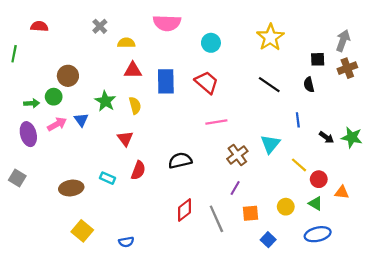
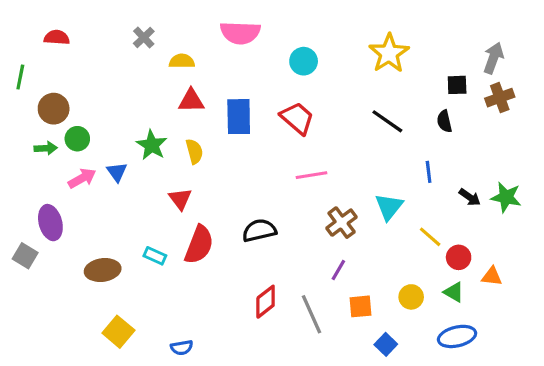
brown circle: (68, 76) -> (54, 109), moved
purple ellipse: (28, 134) -> (50, 223), moved
red semicircle: (138, 170) -> (199, 245), size x1.4

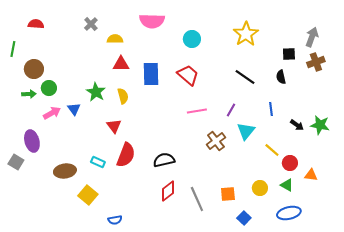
black semicircle: (259, 230) -> (164, 160), moved
purple line: (338, 270) -> (231, 110), moved
yellow square: (118, 332) -> (88, 195), moved

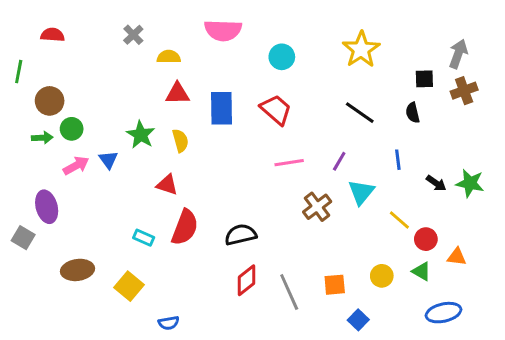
red triangle: (114, 126) -> (167, 185), turned -35
brown ellipse: (65, 171) -> (77, 270), moved
blue ellipse: (289, 213) -> (443, 313), moved

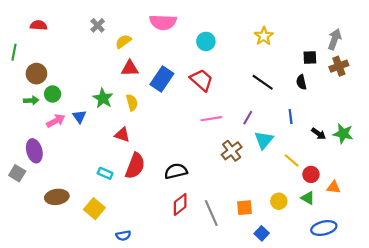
yellow star: (361, 49) -> (264, 36), size x0.7
yellow semicircle: (169, 57) -> (123, 41), turned -35
blue rectangle: (222, 108) -> (162, 79), turned 35

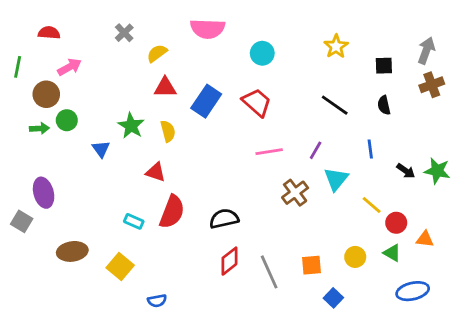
black square: (310, 58) -> (384, 66), moved
pink arrow: (56, 121) -> (70, 67), moved

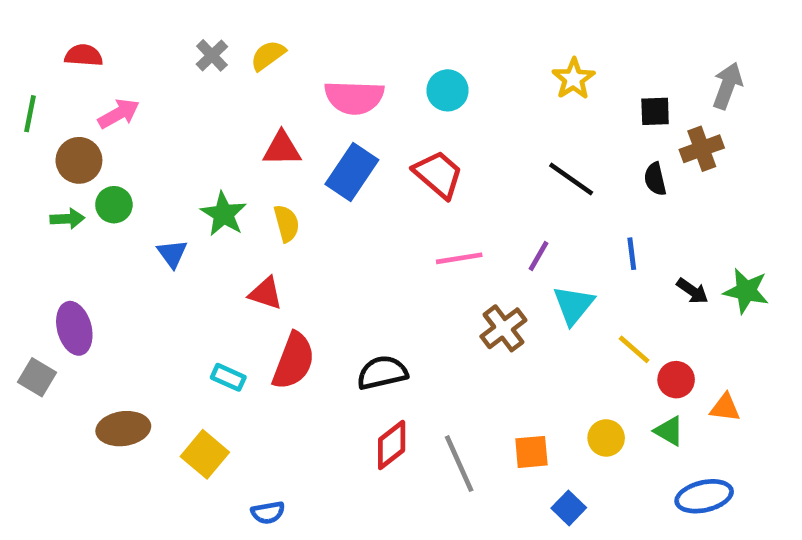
pink semicircle: (208, 29) -> (354, 97), moved
yellow semicircle: (157, 53) -> (268, 55), moved
brown cross: (432, 85) -> (702, 149), moved

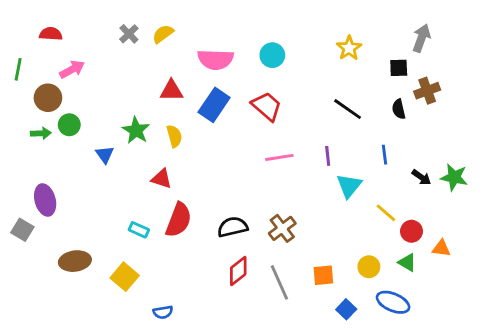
gray arrow: (727, 86) -> (421, 38), moved
purple line: (538, 256) -> (328, 156), turned -36
brown cross: (503, 328) -> (282, 228), moved
blue ellipse: (704, 496) -> (393, 302), moved, turned 36

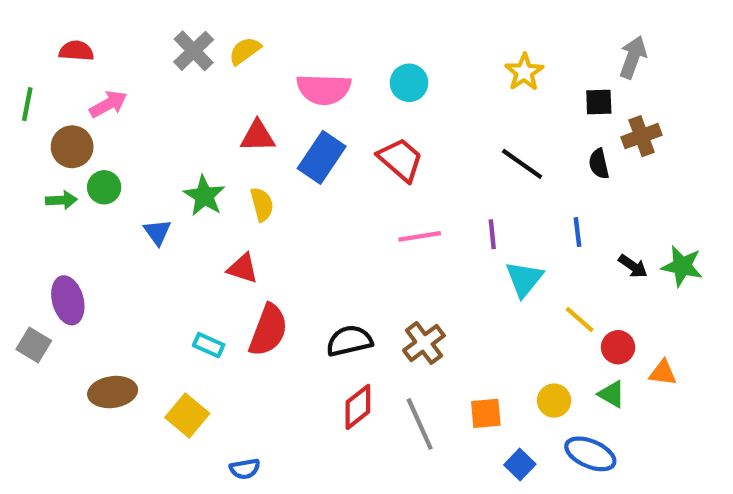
gray cross: (129, 34) -> (194, 51), size x1.4

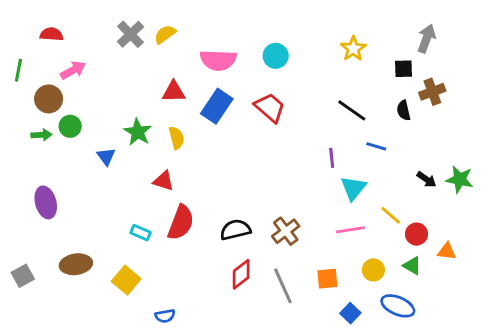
blue line: (577, 232) -> (376, 146), moved, turned -66
pink line: (420, 236) -> (350, 230), moved
gray square: (34, 345) -> (23, 276), moved, turned 30

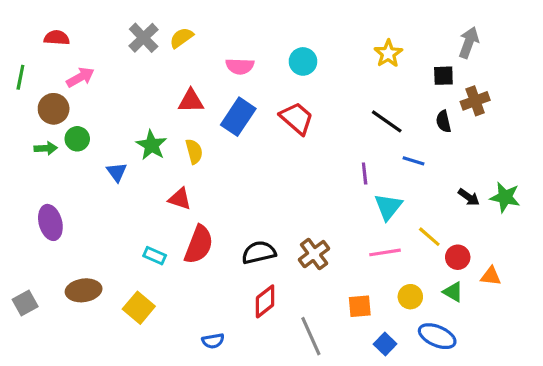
pink semicircle: (218, 60) -> (240, 66), size x0.7
gray line: (283, 286) -> (311, 336), moved
blue semicircle: (165, 316) -> (213, 341), moved

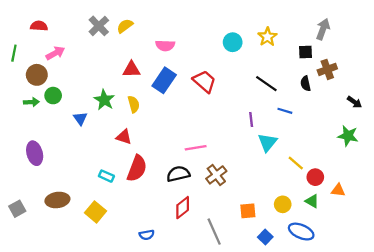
cyan circle: (303, 61) -> (233, 42), moved
black arrow: (469, 197) -> (354, 102), moved
pink line: (385, 252) -> (196, 148), moved

